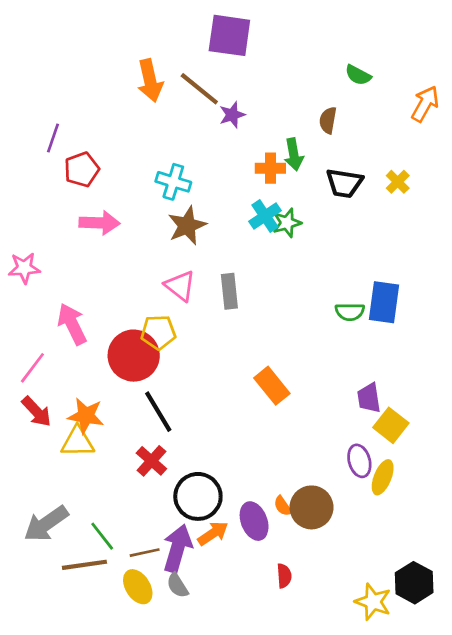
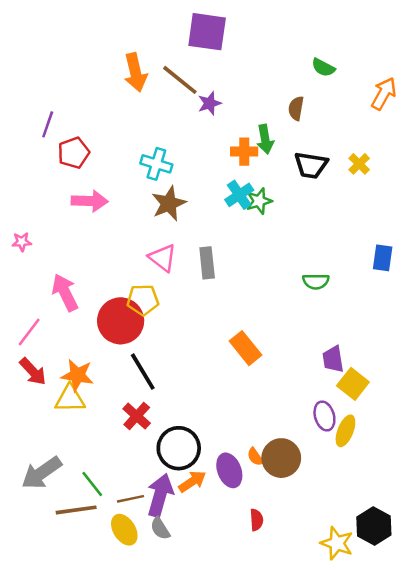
pink star: (24, 268) -> (22, 242), size x0.7
blue rectangle: (384, 302) -> (383, 258), moved, size x0.7

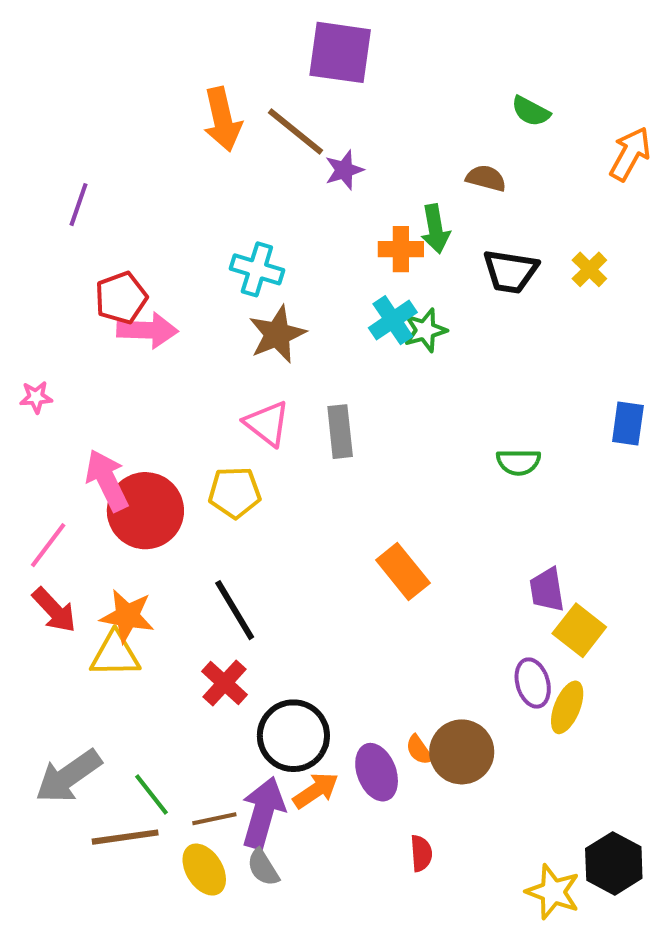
brown semicircle: (296, 108) -> (486, 178), turned 95
red pentagon: (74, 153) -> (121, 298), moved
red circle: (121, 321) -> (145, 511), moved

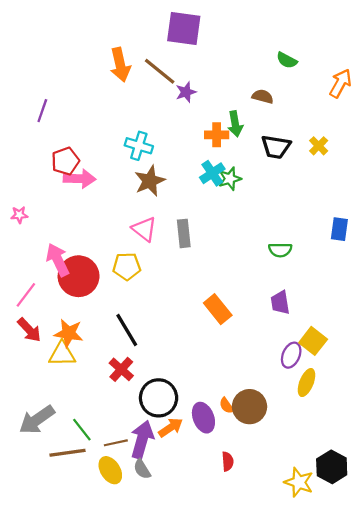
purple trapezoid: (547, 590) -> (280, 303), moved
purple ellipse: (533, 683) -> (291, 355), moved, turned 40

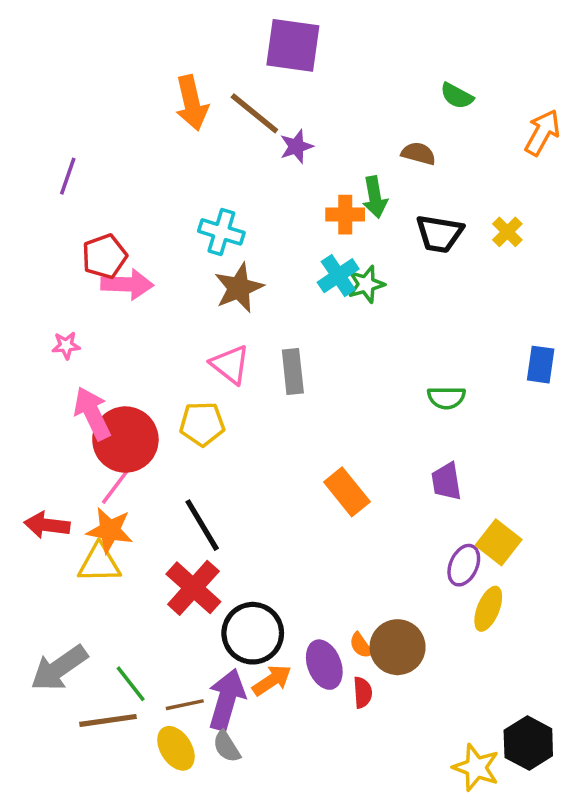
pink star: (19, 215) -> (66, 345), moved
pink line: (26, 295) -> (117, 485), moved
red arrow: (29, 330) -> (47, 525), turned 140
red cross: (121, 369) -> (193, 588), size x1.4
red semicircle: (228, 461) -> (363, 692), moved

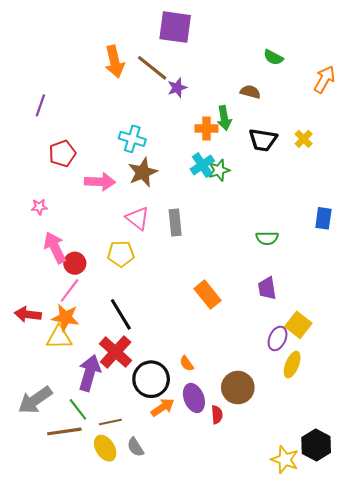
pink arrow: (127, 284) -> (100, 182), moved
red circle: (125, 440) -> (75, 263), size x0.6
orange semicircle: (361, 645) -> (187, 363), moved
purple arrow: (227, 699) -> (89, 373), moved

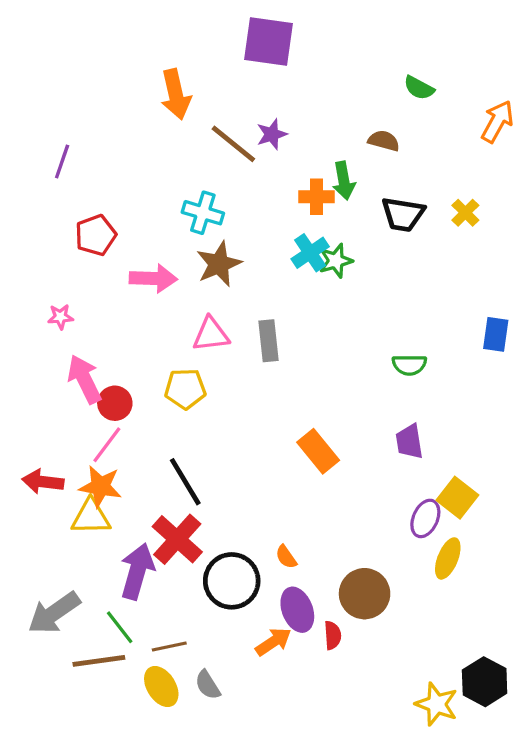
brown line: (152, 68) -> (233, 144), moved
pink triangle: (137, 218) -> (211, 334), turned -45
orange arrow: (163, 407) -> (273, 642), moved

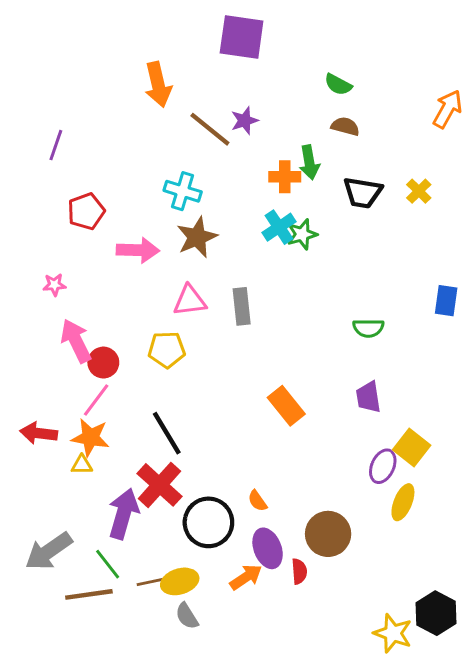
green semicircle: (419, 88) -> (338, 85), moved
yellow triangle: (91, 517) -> (82, 465), size x0.6
yellow ellipse: (161, 687) -> (180, 581), moved, turned -75

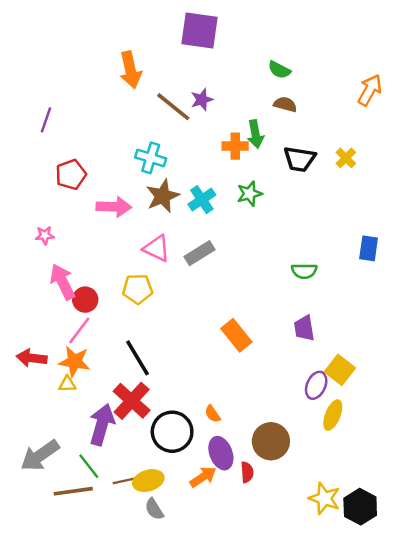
cyan cross: (279, 227) -> (202, 200), moved
pink triangle: (190, 301) -> (157, 248), turned 32
gray rectangle: (242, 306) -> (199, 253), turned 64
yellow star: (393, 633) -> (324, 498), moved

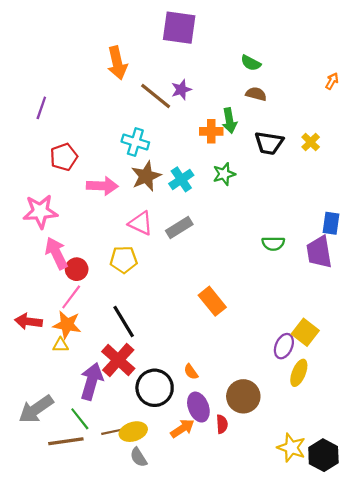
orange arrow: (370, 90) -> (332, 81), size x0.6
pink star: (45, 235) -> (40, 211), size x2.0
purple trapezoid: (304, 328) -> (319, 252), moved, size x1.4

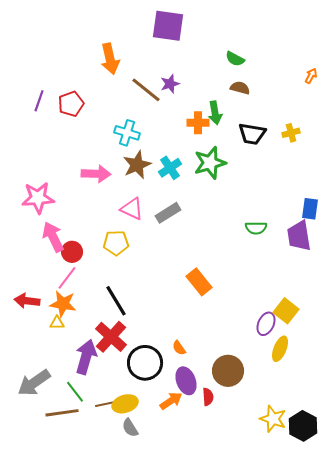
yellow cross: (311, 142) -> (291, 133), turned 30
red pentagon: (64, 157) -> (71, 104), moved
green star: (224, 174) -> (210, 163), size x1.5

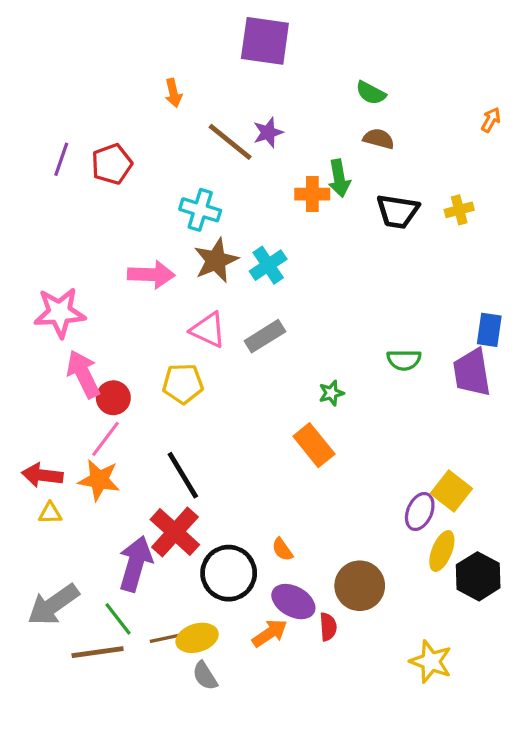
orange arrow: (110, 59) -> (173, 93), size x0.6
green star: (210, 163) -> (331, 393), moved, size x0.5
yellow triangle: (57, 323) -> (50, 513), moved
purple ellipse: (186, 381) -> (293, 602), turned -40
black hexagon: (303, 426) -> (478, 576), moved

